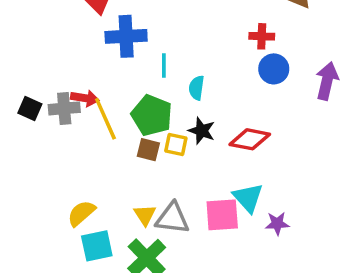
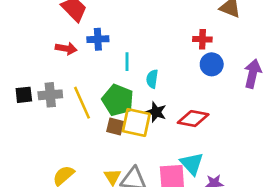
blue cross: (126, 36) -> (98, 39), size x0.7
red arrow: (85, 98) -> (66, 48), moved
black square: (30, 108) -> (24, 95), turned -30
yellow square: (176, 145) -> (136, 123), size x1.6

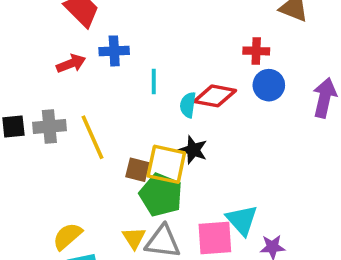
red arrow: (66, 48) -> (71, 64), turned -30
green pentagon: (118, 100) -> (161, 195), moved
red diamond: (193, 119) -> (215, 96), moved

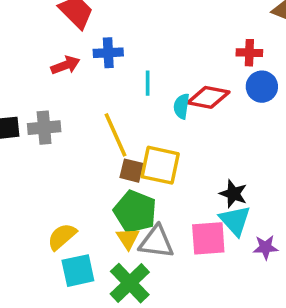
yellow line: (93, 137) -> (115, 135), moved
black star: (193, 150) -> (233, 194), moved
green pentagon: (161, 195) -> (135, 212), moved

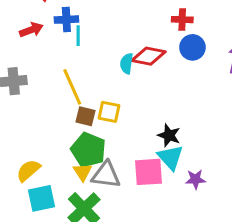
cyan line: (148, 83) -> (78, 36), moved
yellow square: (160, 165) -> (109, 112), size x0.7

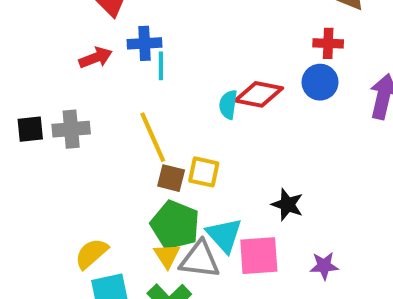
red cross: (182, 20) -> (328, 43), moved
cyan triangle: (170, 157) -> (224, 235), moved

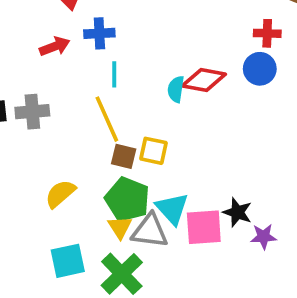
cyan line: (161, 66) -> (114, 74), moved
black star: (287, 205) -> (237, 212), moved
yellow semicircle: (91, 254) -> (60, 194), moved

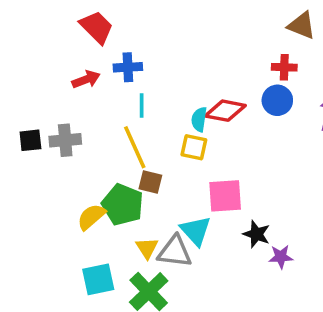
yellow square: (153, 151) -> (194, 147), moved
green pentagon: (127, 199) -> (123, 205), moved
pink square: (204, 227) -> (225, 196), moved

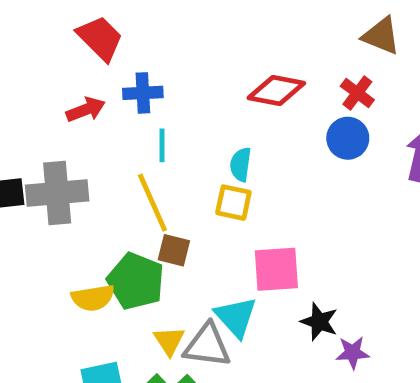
red cross: (284, 67) -> (357, 93), turned 35
red diamond: (225, 111) -> (276, 91), moved
gray cross: (65, 140) -> (57, 193), size x1.4
yellow semicircle: (91, 217) -> (93, 298), turned -148

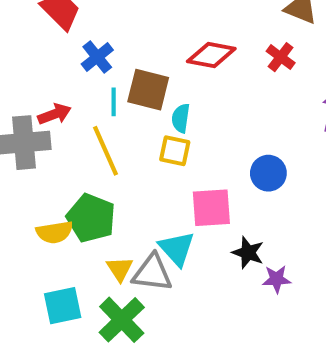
blue cross: (143, 93) -> (97, 57), turned -36
red arrow: (86, 110) -> (54, 114), moved
blue circle: (348, 138) -> (268, 173), moved
brown square: (174, 250) -> (148, 90), moved, size x1.5

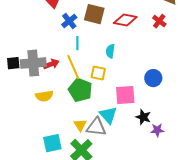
brown square: (148, 90) -> (94, 14), moved
red arrow: (54, 114) -> (51, 64), moved
yellow square: (175, 151) -> (98, 73), moved
green pentagon: (91, 218) -> (80, 90), moved
yellow semicircle: (54, 232) -> (44, 96), moved

